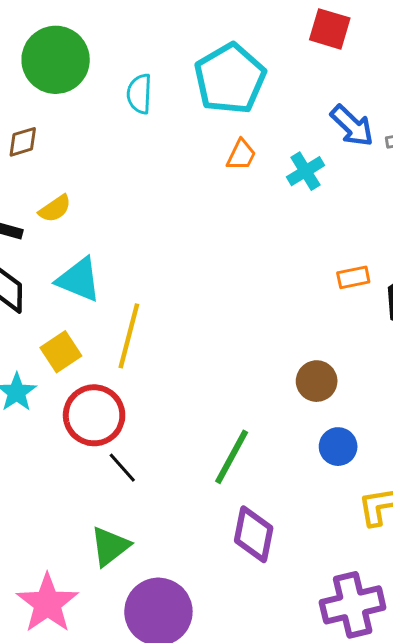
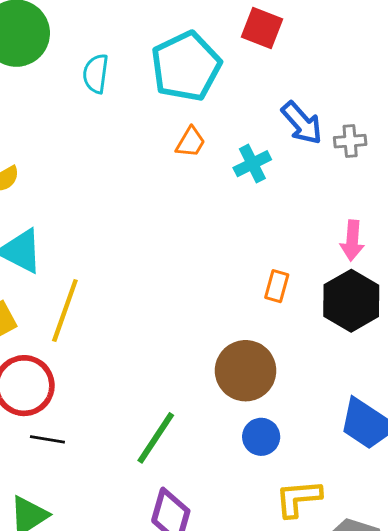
red square: (330, 29) -> (262, 28), moved
orange rectangle: (353, 277) -> (277, 286), moved, turned -68
brown circle: (317, 381) -> (246, 371), size x1.5
black line: (122, 468) -> (47, 439), turned -44

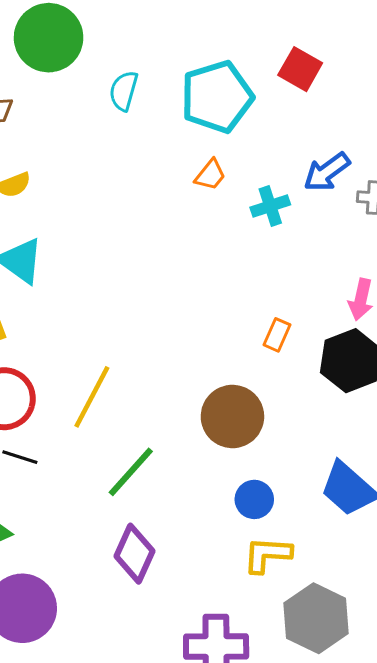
blue arrow: (302, 123) -> (327, 172), turned 87
yellow line: (65, 310) -> (92, 397), moved
blue circle: (261, 437) -> (254, 499), moved

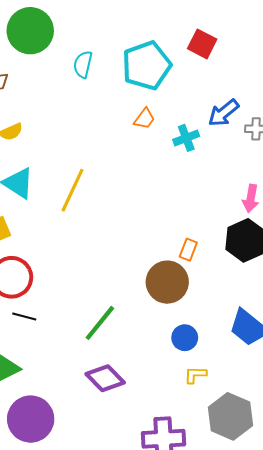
orange rectangle: (277, 335) -> (188, 250), moved
yellow line: (92, 397) -> (73, 190), moved
purple diamond: (134, 554) -> (105, 378), turned -66
yellow L-shape: (267, 555) -> (195, 375), size x0.7

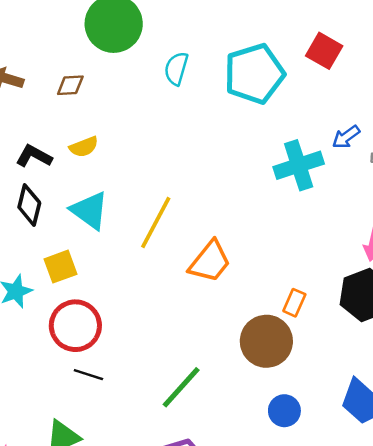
blue arrow: (223, 113) -> (346, 137), size x0.7
orange trapezoid: (144, 119) -> (210, 262), moved, size x1.6
cyan cross: (186, 138) -> (299, 165), size x1.5

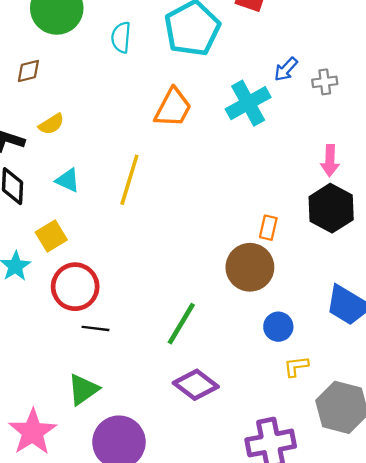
cyan triangle: (90, 210) -> (68, 180), size x0.7
orange trapezoid: (210, 262) -> (173, 108), moved

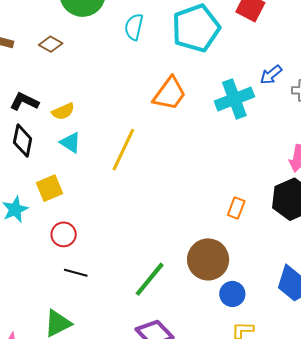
brown diamond: (28, 71) -> (51, 44), turned 35
yellow semicircle: (51, 124) -> (63, 111), moved
brown circle: (250, 267) -> (208, 259), moved
red circle: (75, 287) -> (64, 234), size x0.6

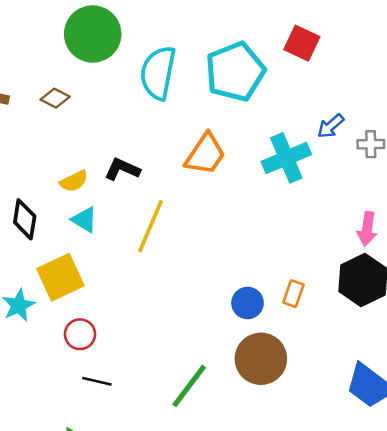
cyan semicircle: (134, 27) -> (158, 73), size x1.6
black L-shape: (24, 102) -> (122, 169), moved
yellow square: (50, 188) -> (60, 277), size x1.4
blue circle: (232, 294) -> (248, 303), moved

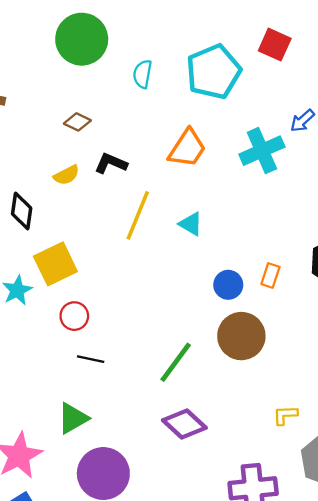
cyan semicircle: (158, 73) -> (142, 74), size x0.6
brown diamond: (55, 98) -> (77, 122), moved
cyan triangle: (84, 220) -> (191, 224), moved

